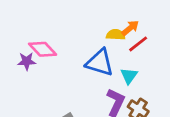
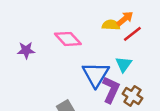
pink diamond: (43, 49) -> (68, 39), moved
blue triangle: (100, 63) -> (96, 74), moved, turned 44

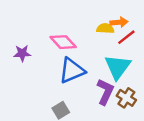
orange arrow: (125, 19) -> (119, 22), turned 35
cyan triangle: (124, 64) -> (118, 67), size x1.6
blue triangle: (96, 74) -> (72, 71), moved, turned 36

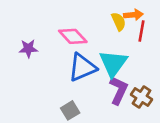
yellow semicircle: (105, 28) -> (119, 22), turned 63
red line: (126, 37) -> (141, 31), turned -42
cyan triangle: (118, 67) -> (113, 63), moved

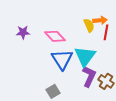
purple star: (28, 49) -> (23, 32), moved
blue triangle: (82, 67) -> (62, 59), turned -40

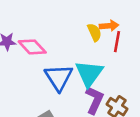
pink diamond: (55, 36) -> (32, 47), moved

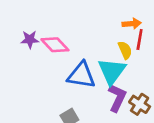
yellow semicircle: (94, 32) -> (125, 50), moved
blue triangle: (59, 77) -> (81, 75), turned -48

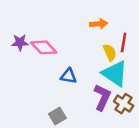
orange arrow: (132, 24) -> (99, 24), moved
cyan triangle: (112, 71) -> (115, 74), moved, turned -32
blue triangle: (81, 75) -> (69, 76), size x0.6

